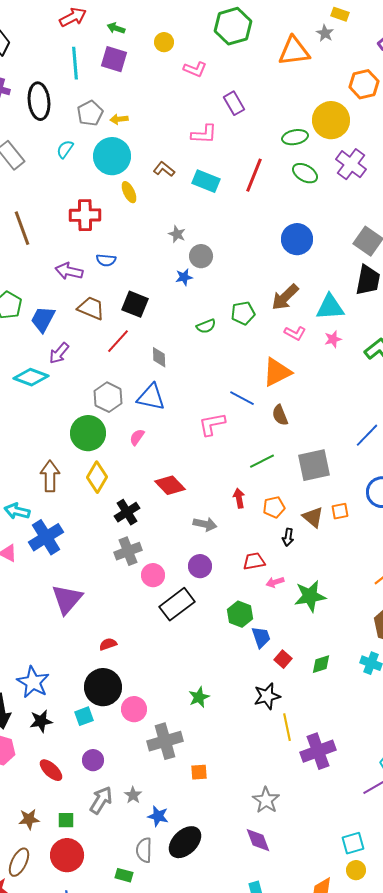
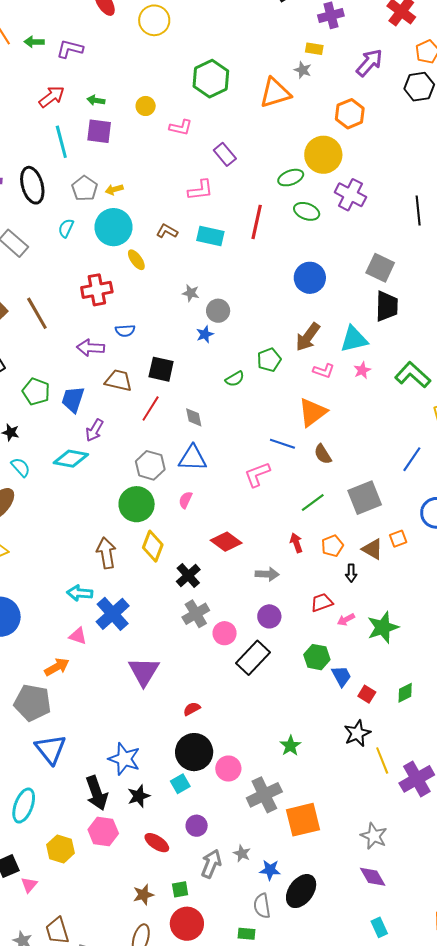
orange square: (199, 772) -> (303, 820), size x2.0

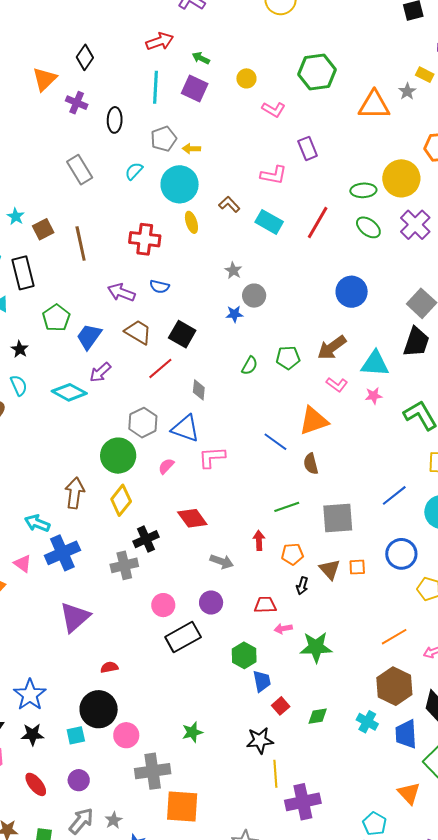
black ellipse: (32, 185) -> (115, 120), size x0.7
green semicircle: (235, 379) -> (250, 366), turned -48
pink L-shape: (257, 474) -> (212, 457), moved
gray cross: (196, 614) -> (124, 565), moved

